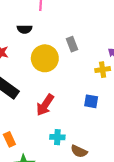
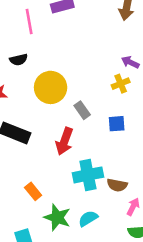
gray rectangle: (72, 44) -> (82, 110), moved
cyan cross: (57, 137) -> (88, 175), size x1.6

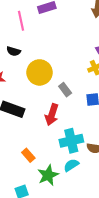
black semicircle: (19, 60) -> (14, 51), turned 32
green star: (57, 217) -> (48, 175), turned 30
cyan semicircle: (88, 218) -> (71, 165), moved

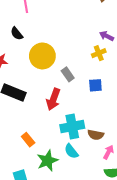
black semicircle: (14, 51) -> (17, 34), turned 32
cyan semicircle: (71, 165) -> (71, 151), turned -98

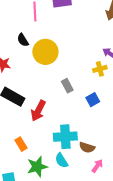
yellow circle: (42, 56) -> (45, 52), moved
blue square: (95, 85) -> (93, 100), turned -32
red arrow: (53, 99) -> (38, 111), moved

